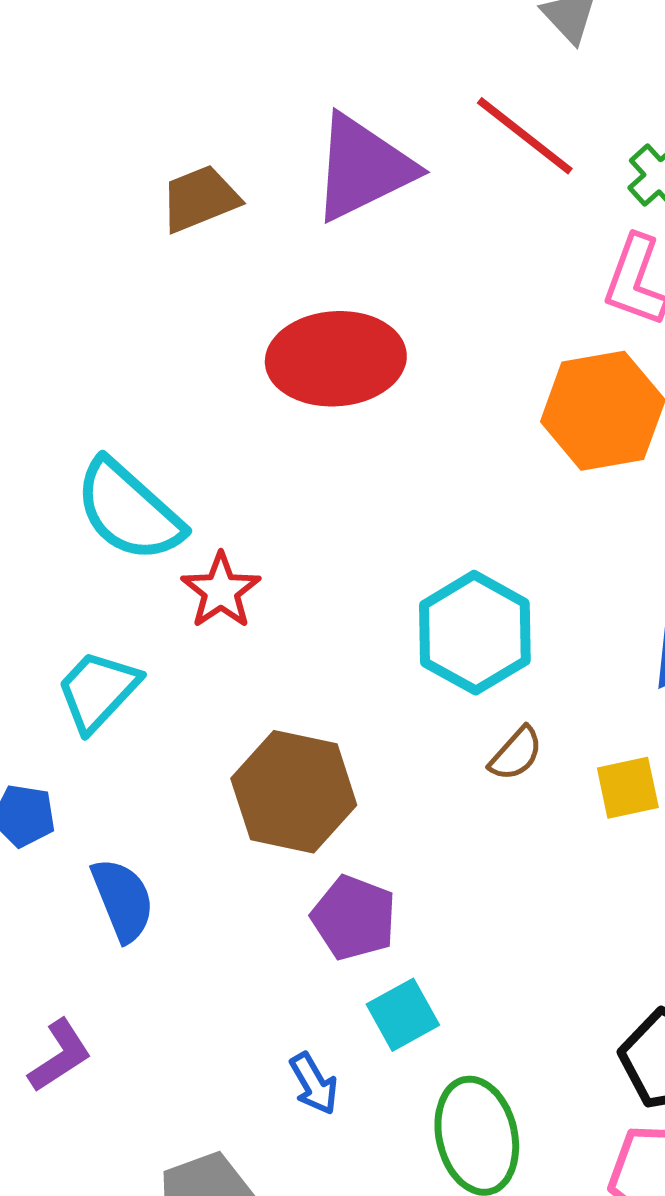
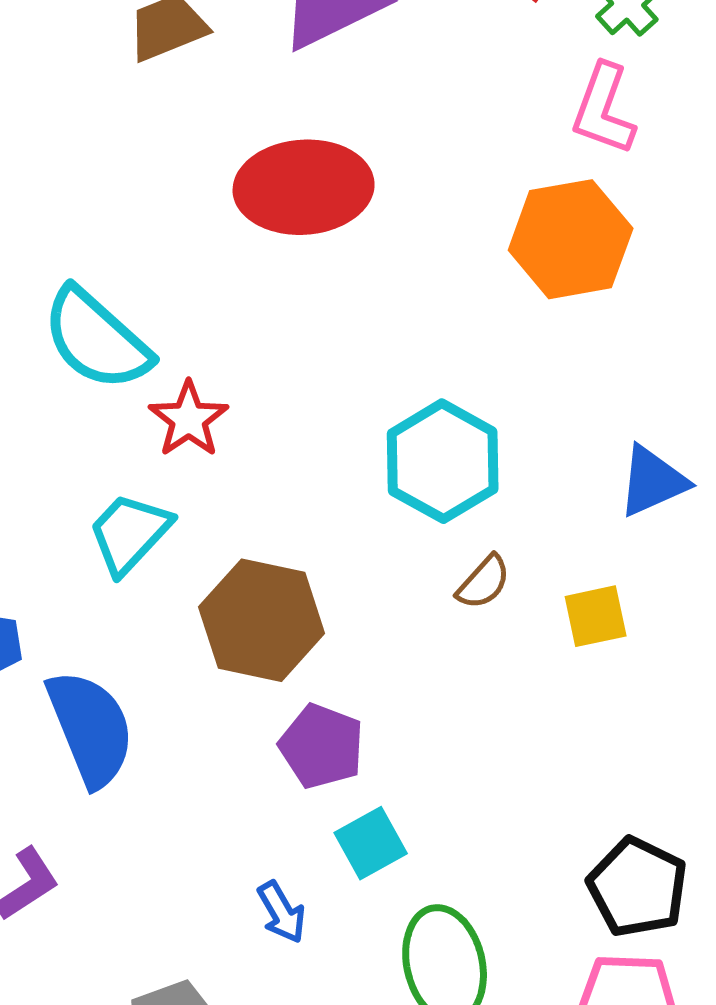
cyan trapezoid: (98, 691) -> (130, 533), moved
blue semicircle: (123, 900) -> (91, 728), size x1.4

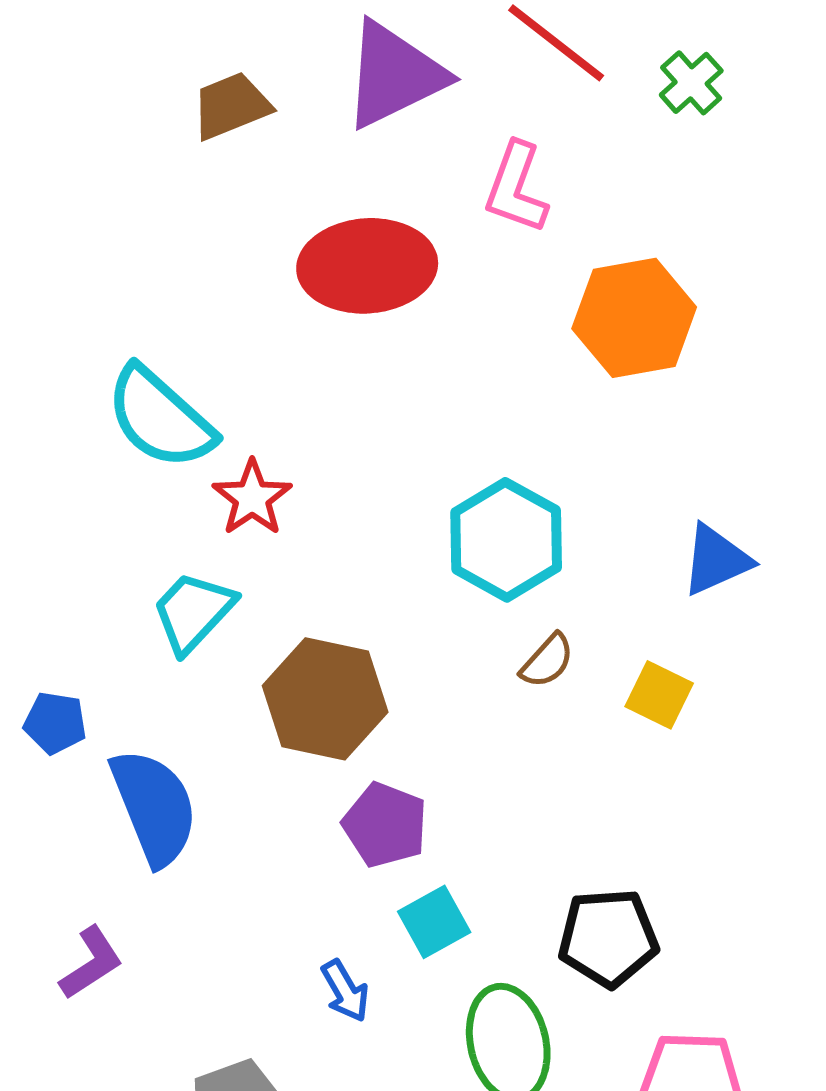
pink L-shape: (604, 109) -> (516, 188), moved
yellow square: (596, 616) -> (659, 695), turned 38
black pentagon: (638, 887) -> (608, 938), moved, turned -30

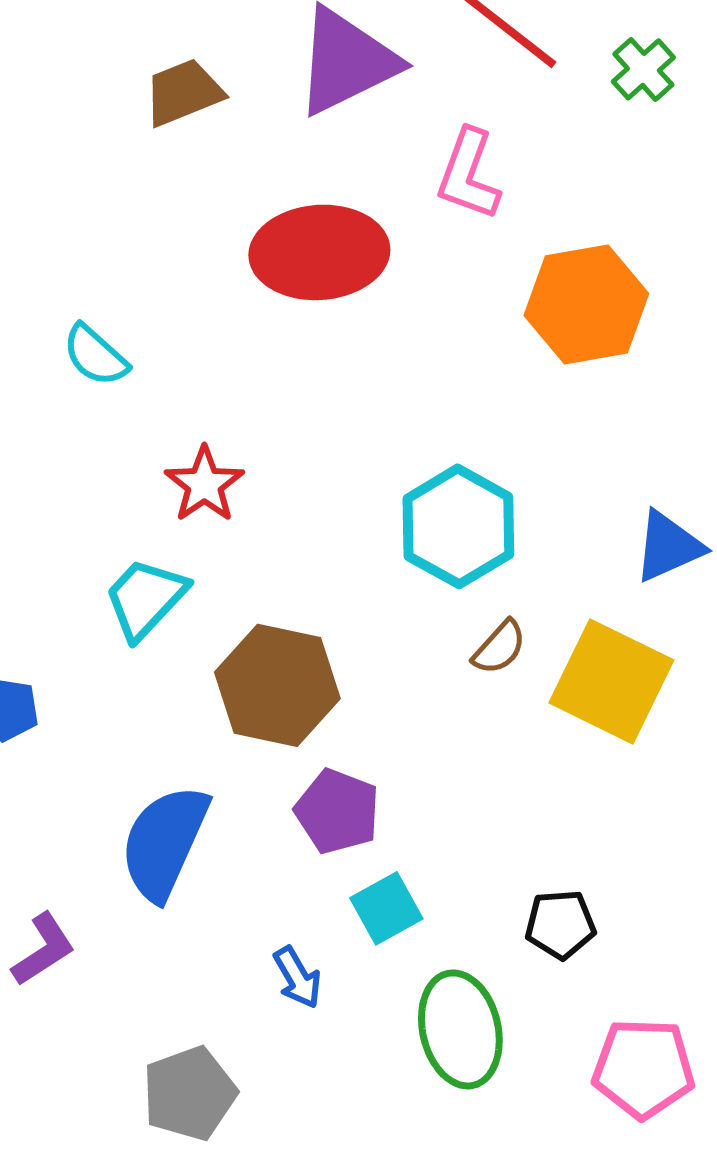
cyan semicircle: (160, 418) -> (95, 355), moved, size x0.6
yellow square: (659, 695) -> (611, 681), size x1.8
blue semicircle: (154, 807) -> (164, 842), moved, turned -134
black pentagon: (608, 938) -> (560, 924), size x0.7

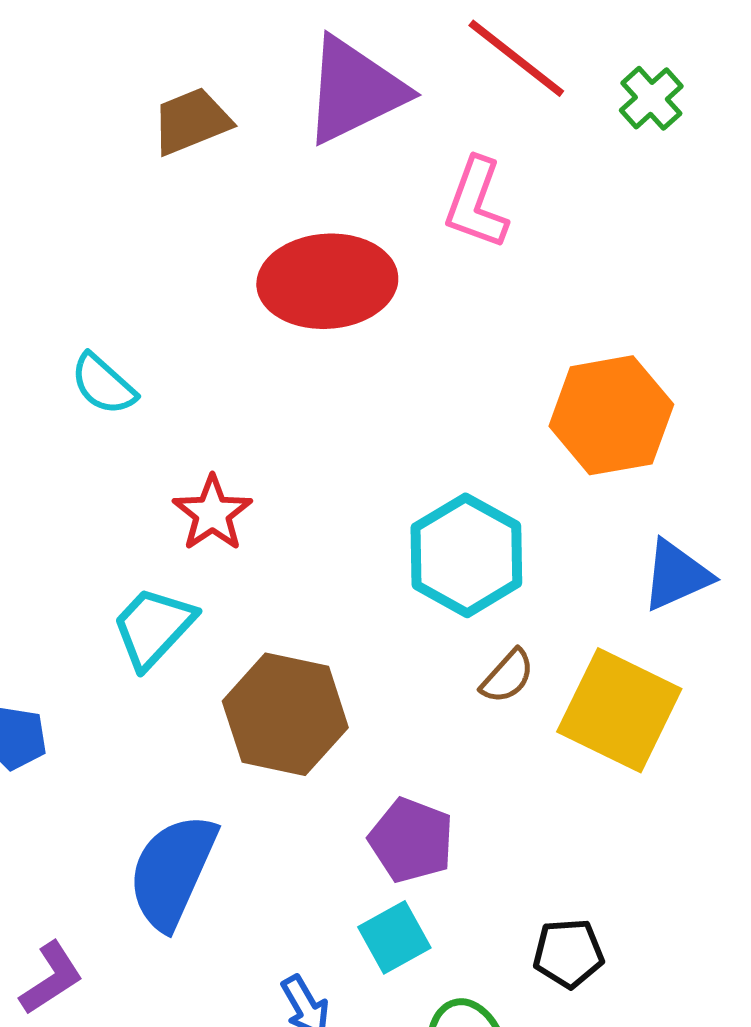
orange hexagon: (586, 304) -> (611, 415), moved
purple pentagon: (337, 811) -> (411, 840), moved

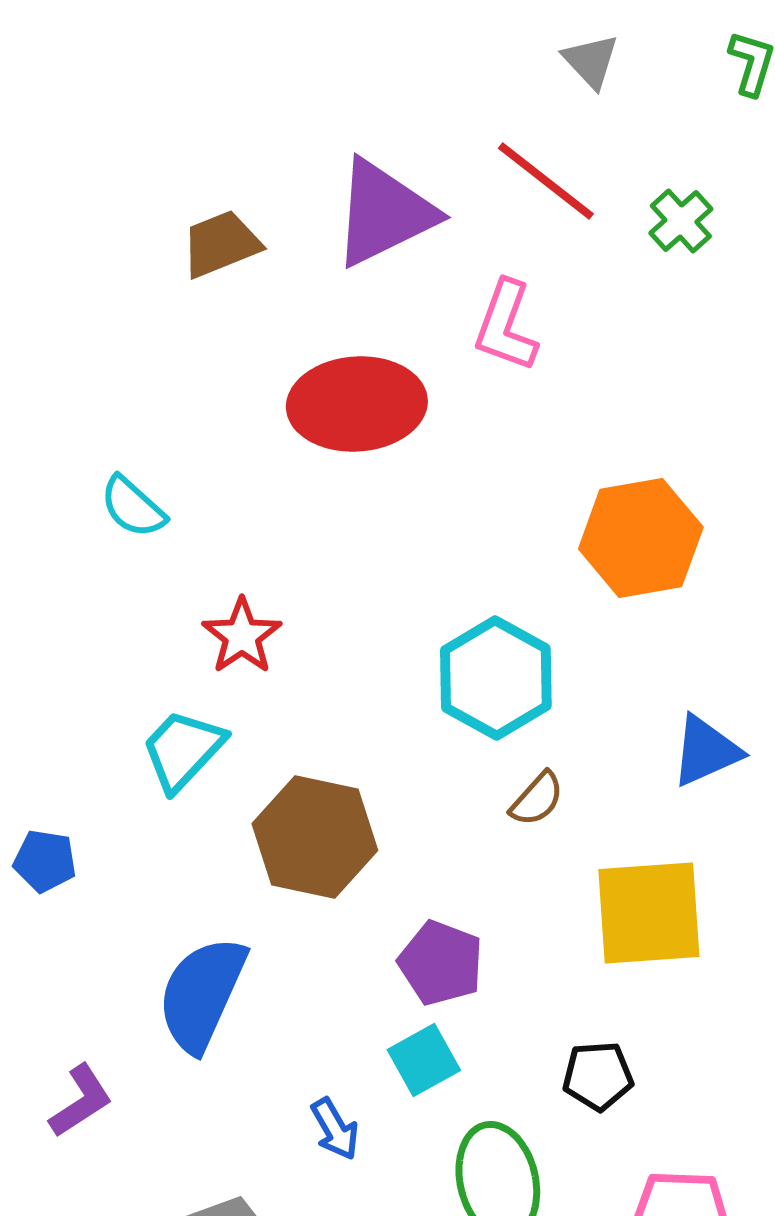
blue triangle: (676, 575) -> (706, 751), moved
yellow square: (619, 710) -> (649, 913), moved, turned -30

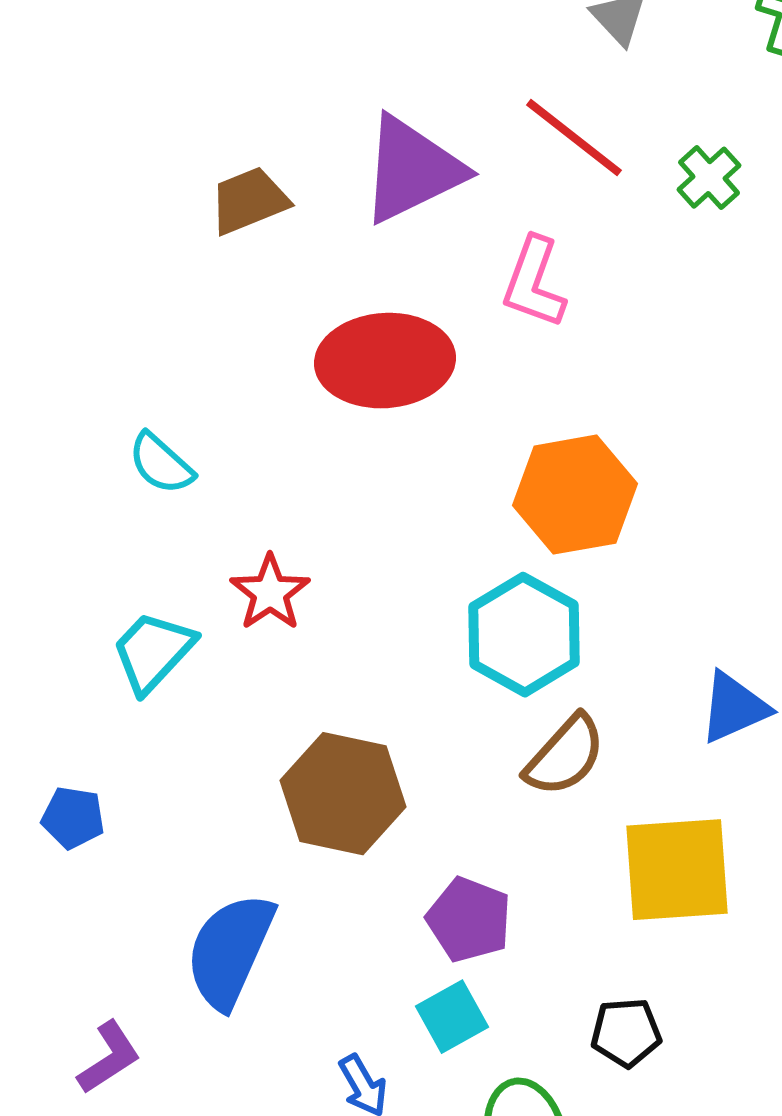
orange hexagon: (641, 538) -> (575, 495), moved
cyan trapezoid: (183, 750) -> (153, 652), moved
brown semicircle: (537, 799) -> (565, 756), size x1.5

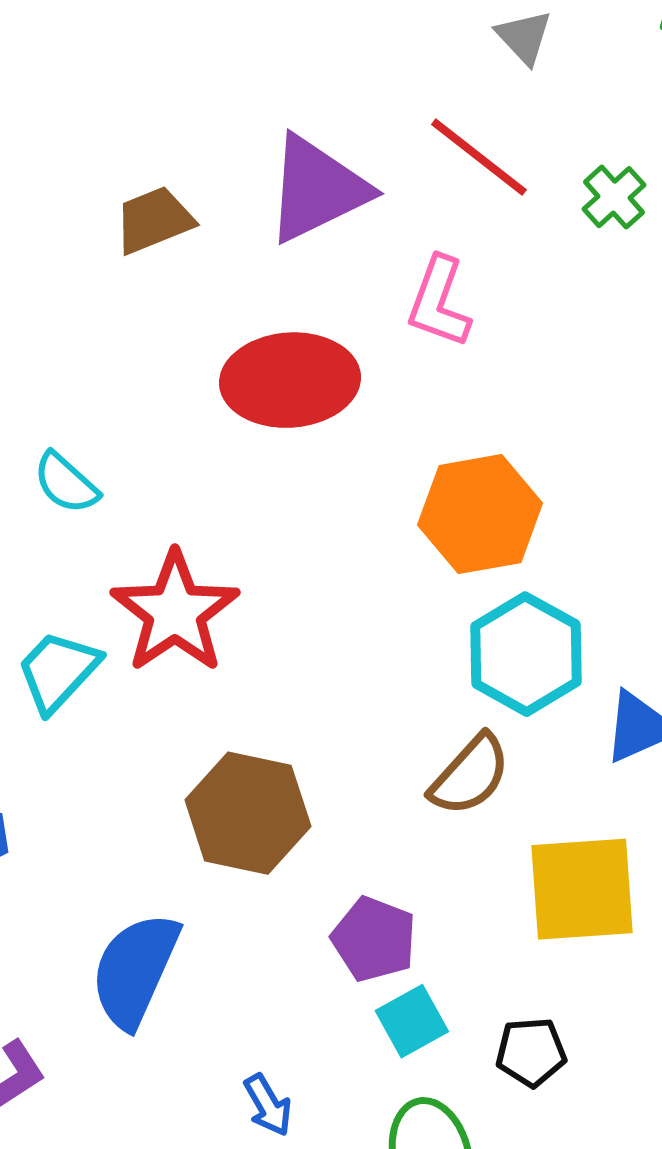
red star: (270, 593) -> (175, 612), size x1.6
cyan hexagon: (524, 635) -> (526, 654), moved
cyan square: (452, 1017) -> (412, 1021), moved

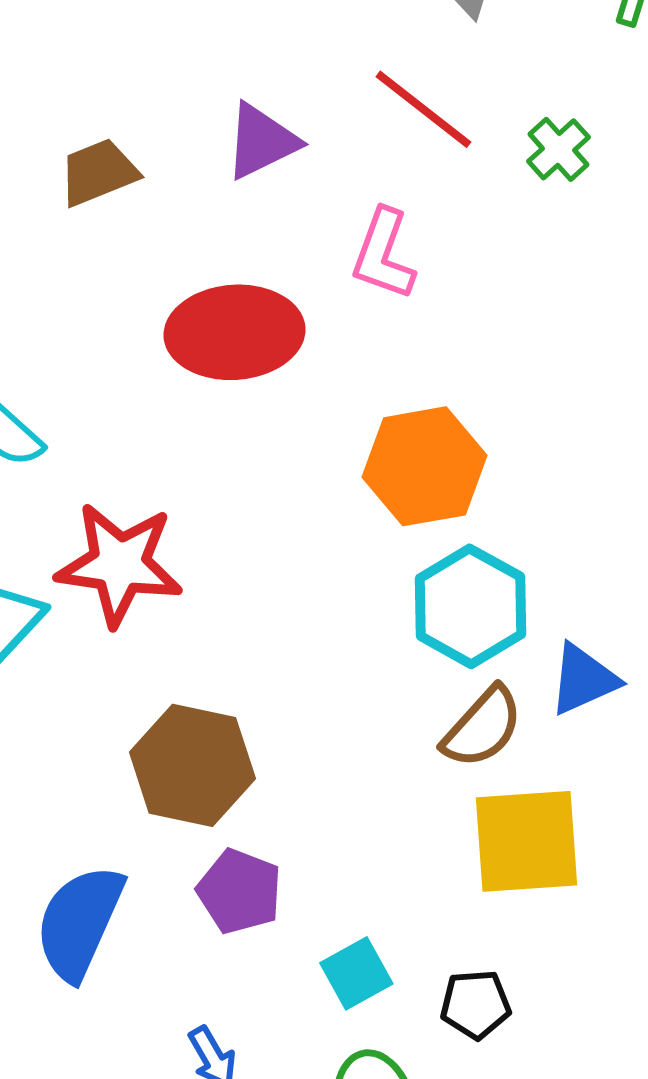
purple triangle: (317, 189) -> (261, 141), size x0.7
red star: (175, 612) -> (119, 564), turned -30
brown semicircle: (470, 775) -> (482, 727), moved
purple pentagon: (374, 939) -> (239, 891), moved

